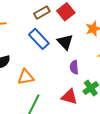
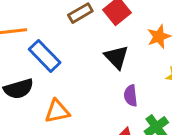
blue rectangle: (39, 39) -> (45, 56), moved

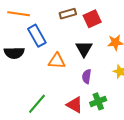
orange triangle: (57, 111) -> (57, 61), moved

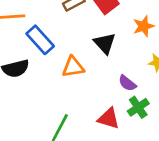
purple semicircle: (87, 76) -> (127, 83), moved, turned -48

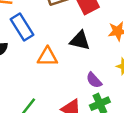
black triangle: (105, 43) -> (80, 41), turned -45

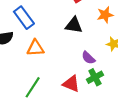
orange triangle: (47, 57) -> (35, 48), moved

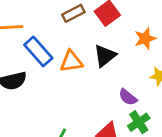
black triangle: (74, 25) -> (105, 56), turned -42
orange triangle: (35, 48) -> (71, 61), moved

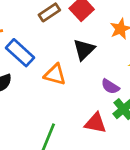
orange triangle: (71, 61) -> (55, 75), moved, turned 30

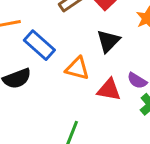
red triangle: (95, 123) -> (109, 90), moved

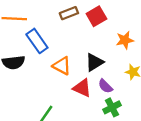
black triangle: (108, 41) -> (94, 62), moved

